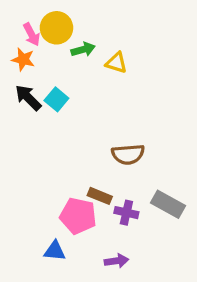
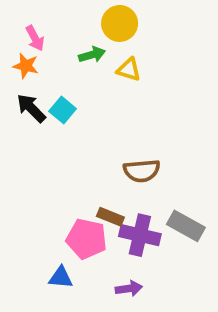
yellow circle: (56, 28) -> (120, 23), moved
purple cross: (126, 213) -> (140, 235), size x1.5

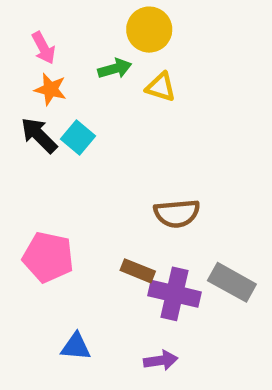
orange star: (26, 66) -> (50, 89), moved
pink pentagon: (86, 239) -> (48, 257), moved

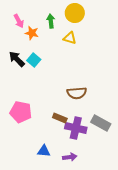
yellow circle: (149, 30) -> (75, 13), moved
green arrow: (115, 69) -> (51, 21), moved, turned -80
orange star: (50, 89) -> (32, 33), moved
blue triangle: (76, 347) -> (44, 151), moved

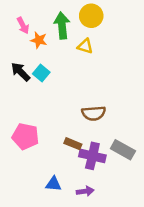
green arrow: (51, 21) -> (62, 26), size x1.5

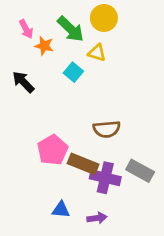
green arrow: (62, 26) -> (71, 29), turned 140
cyan square: (41, 73) -> (73, 72), moved
pink pentagon: (25, 136) -> (52, 150), moved, turned 30
brown rectangle: (73, 144) -> (83, 164), size x1.5

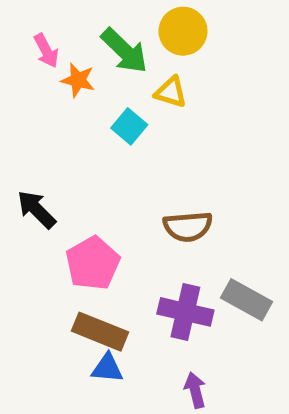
black arrow: (23, 82) -> (36, 209), moved
brown rectangle: (83, 164) -> (100, 332), moved
purple arrow: (97, 218) -> (195, 390), moved, turned -96

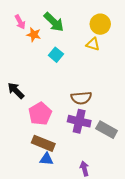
yellow circle: (183, 31) -> (100, 24), moved
yellow triangle: (171, 92) -> (93, 44), moved
purple cross: (185, 312) -> (79, 121), moved

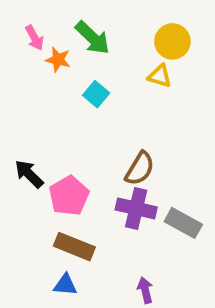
black arrow: (16, 91) -> (29, 174), moved
brown semicircle: (81, 98) -> (140, 169), turned -54
blue triangle: (46, 159) -> (65, 285), moved

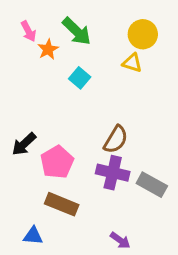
orange star: (58, 60) -> (48, 49), turned 30
black arrow: (29, 174) -> (24, 144), turned -88
blue triangle: (65, 285) -> (33, 236), moved
purple arrow: (145, 290) -> (120, 240), turned 140

